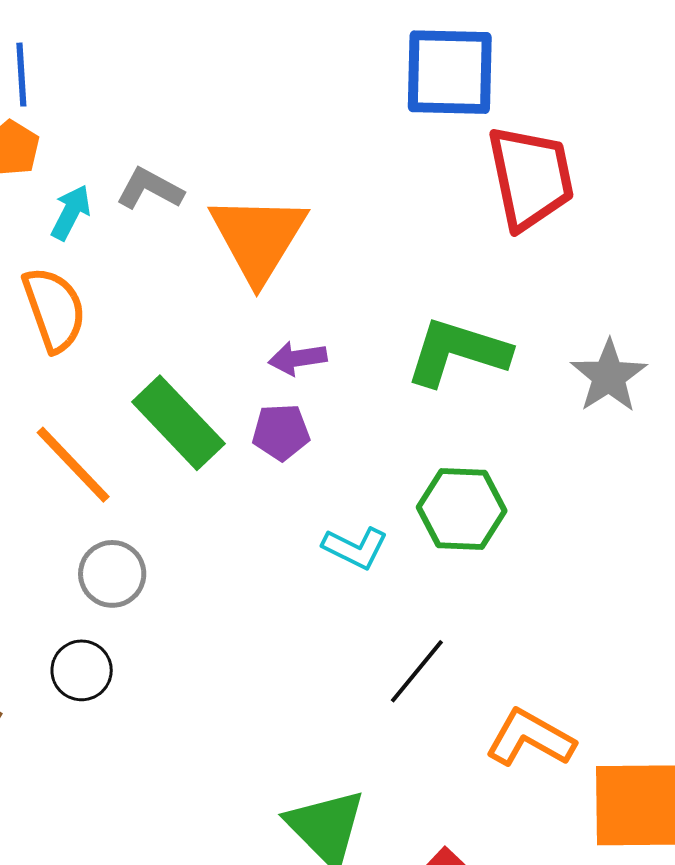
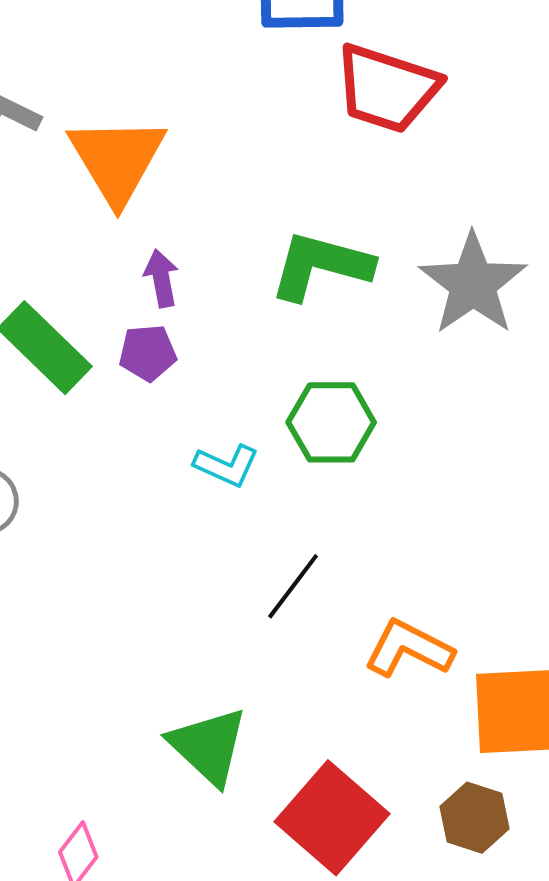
red trapezoid: (531, 178) -> (387, 88), turned 122
purple arrow: (298, 358) -> (161, 278), turned 90
gray star: (609, 376) -> (473, 284), size x1.4

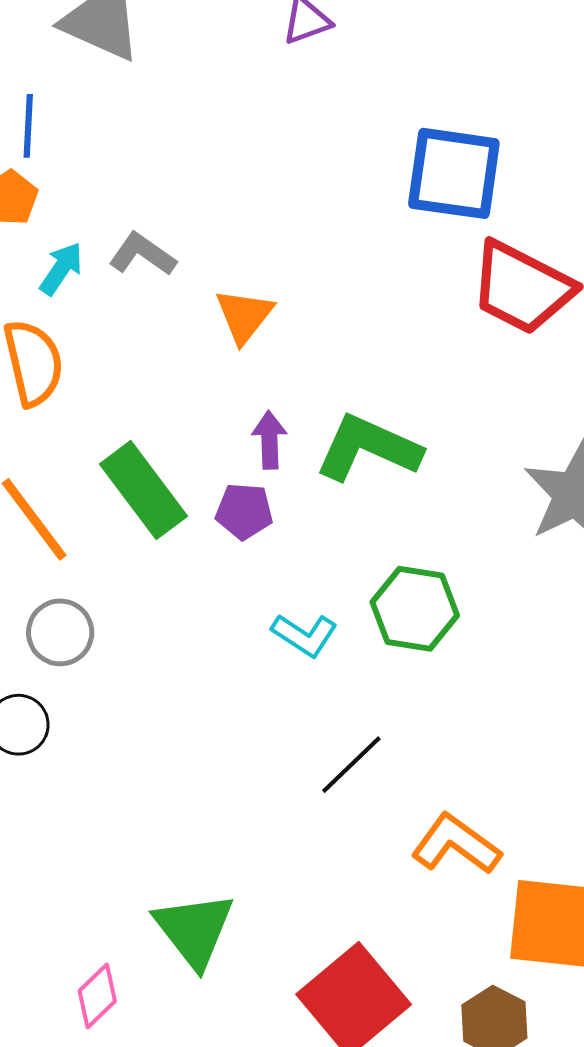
orange triangle: (117, 160) -> (244, 316), size x0.6
green L-shape: (321, 266) -> (368, 448), moved
green triangle: (208, 746) -> (194, 930), moved

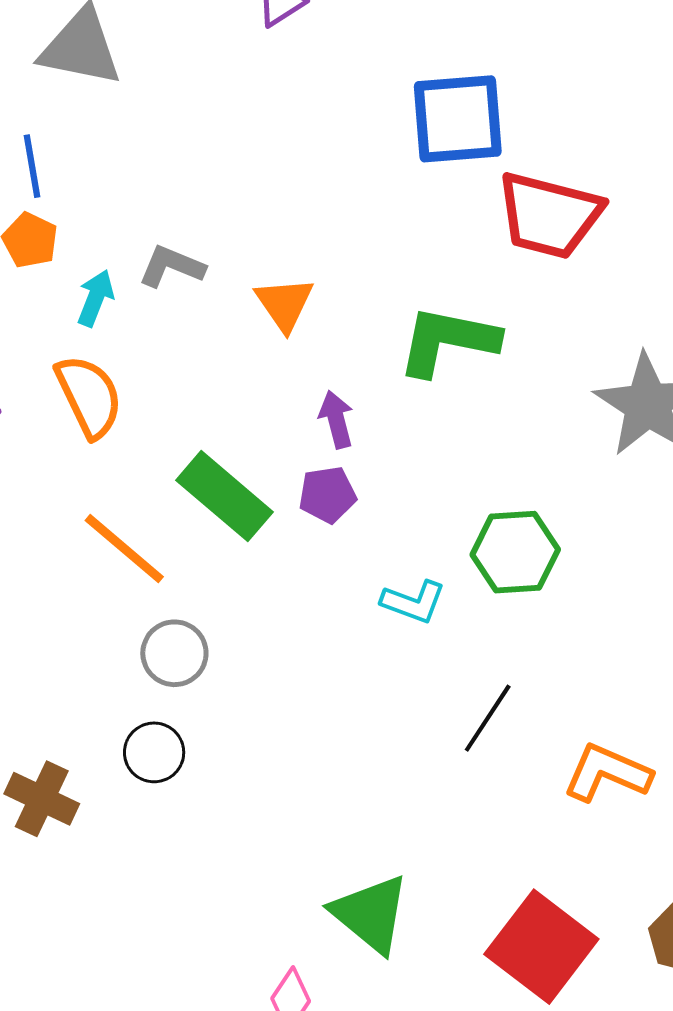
green L-shape: (368, 448) -> (448, 341), moved

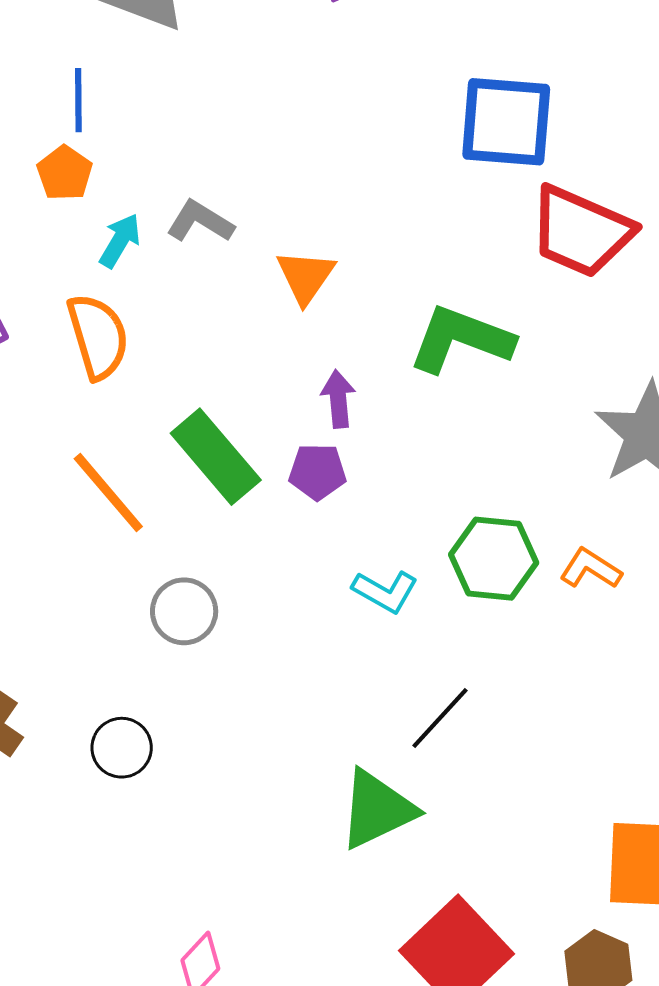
gray circle: (174, 653) -> (184, 611), moved
black circle: (154, 752) -> (122, 748), moved
orange L-shape: (607, 773) -> (591, 569), moved, size x0.7
green triangle: (371, 914) -> (377, 809), moved, turned 46

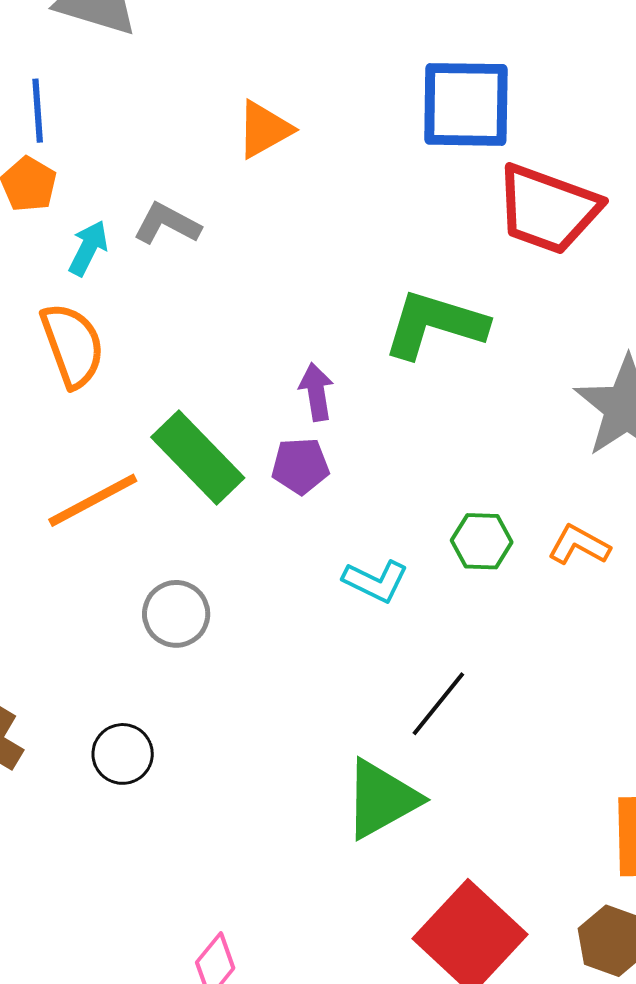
orange triangle: (306, 277) -> (264, 129), moved, turned 30
orange line: (108, 493) -> (93, 500), turned -74
green hexagon: (494, 559) -> (482, 541), size x0.7

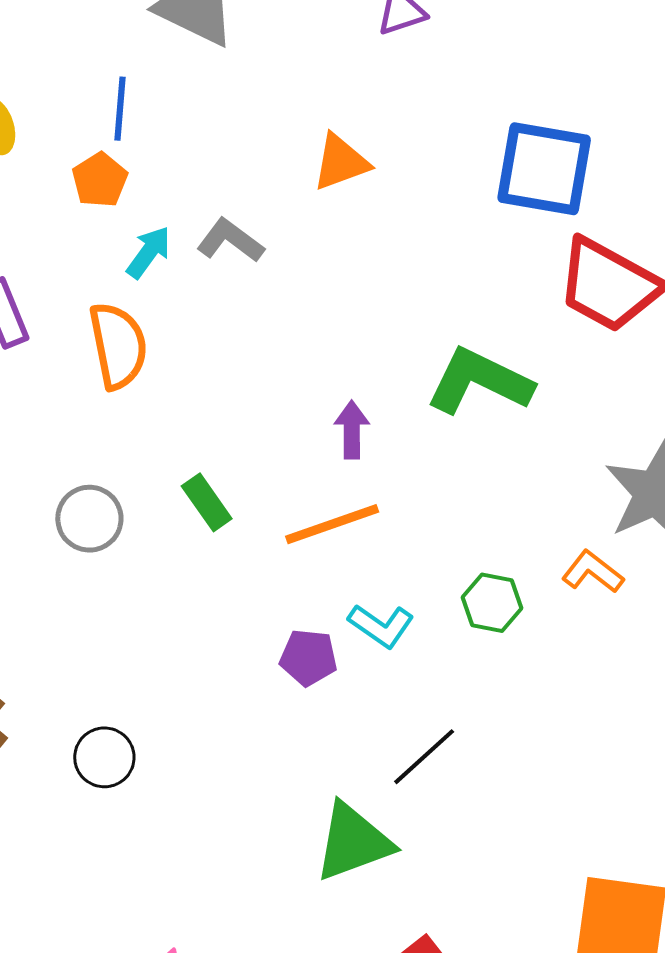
green rectangle: (198, 457) -> (207, 502), moved, size x0.6
purple pentagon: (300, 466) -> (309, 657), moved
orange line: (93, 500) -> (332, 524), moved
orange L-shape: (579, 545) -> (593, 572), moved
gray circle: (176, 614) -> (89, 519), moved

